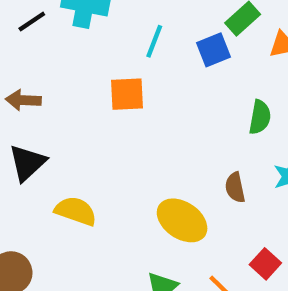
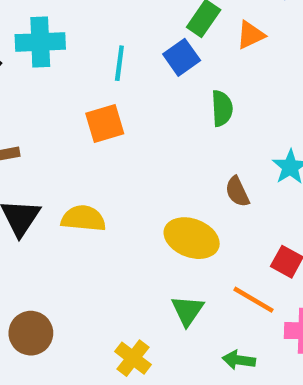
green semicircle: (260, 117) -> (222, 108), moved
yellow semicircle: (76, 211) -> (83, 218), moved

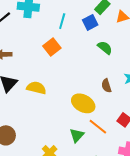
green semicircle: (222, 108) -> (105, 48), turned -56
orange square: (105, 123) -> (52, 47), turned -30
orange line: (254, 300) -> (98, 127), moved

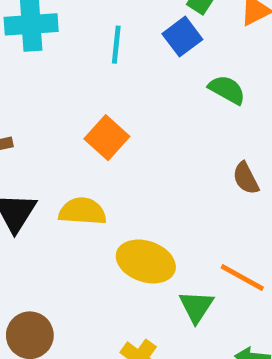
orange square: (52, 47) -> (107, 138), moved
yellow ellipse: (83, 103) -> (146, 261), moved

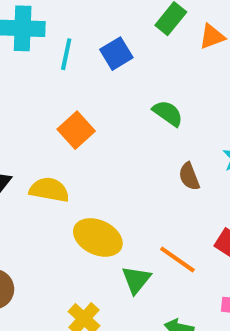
blue square: (182, 37) -> (116, 54), moved
cyan line: (116, 45) -> (66, 54), moved
green semicircle: (227, 90) -> (168, 113), moved

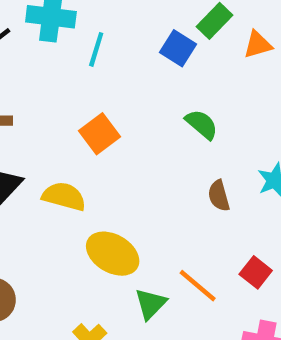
blue square: (116, 54) -> (178, 48), moved, turned -32

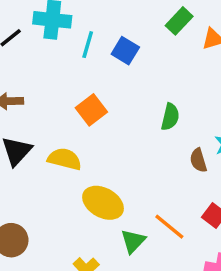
blue square: (178, 48) -> (125, 51), moved
green semicircle: (202, 124) -> (170, 117), moved, turned 64
brown semicircle: (219, 196) -> (198, 160), moved

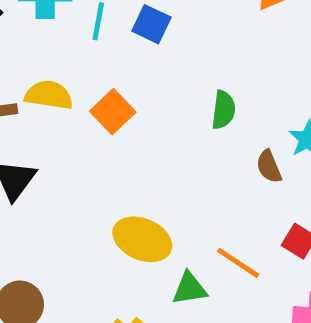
yellow semicircle: (65, 159) -> (49, 95), moved
green triangle: (133, 241) -> (190, 289), turned 44

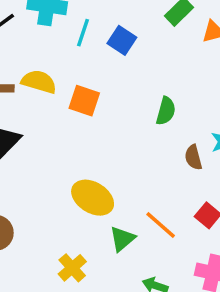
orange square: (113, 112) -> (84, 101), turned -36
green triangle: (190, 289) -> (122, 239), turned -40

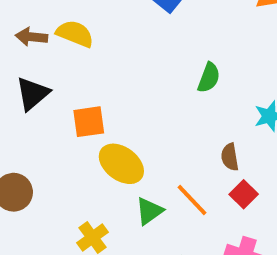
orange square: (84, 101) -> (89, 122), moved, turned -32
brown semicircle: (193, 157) -> (230, 157), moved

